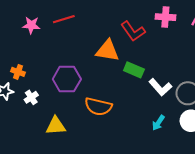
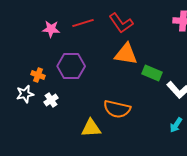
red L-shape: (133, 31) -> (121, 23), moved
purple hexagon: (67, 79) -> (71, 66), moved
yellow triangle: (56, 126) -> (91, 128), moved

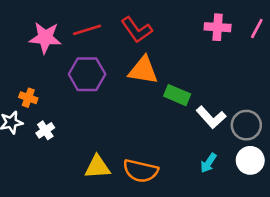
pink star: (51, 29) -> (45, 38), size x1.4
purple hexagon: (71, 66) -> (87, 74), moved
orange semicircle: (117, 109) -> (141, 171), moved

